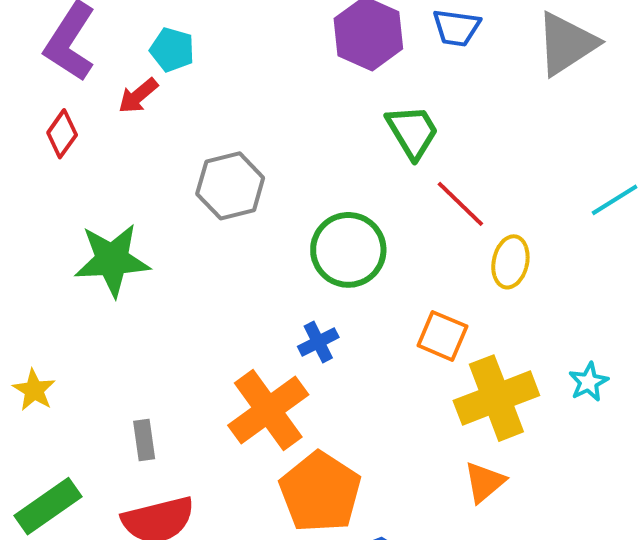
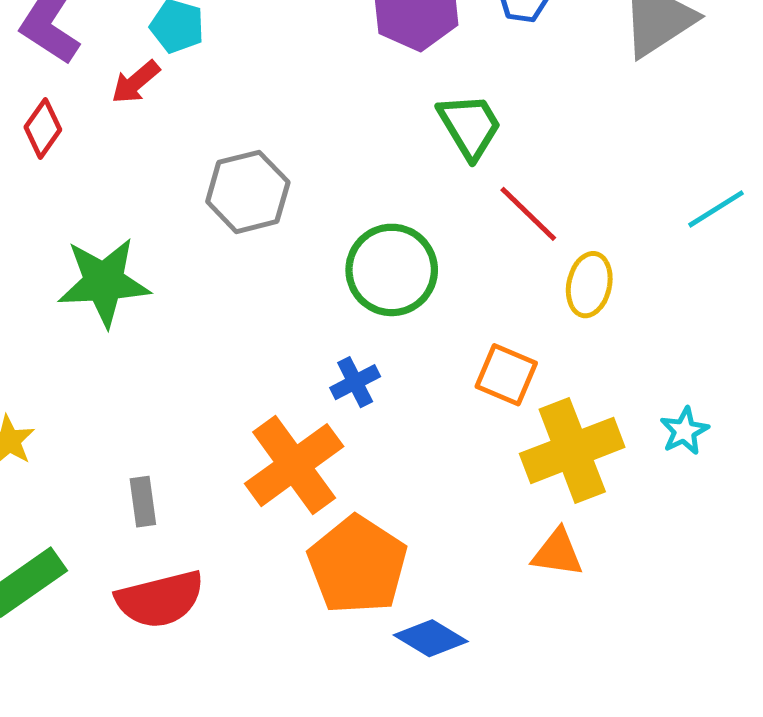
orange triangle: (484, 482) -> (558, 553), turned 48

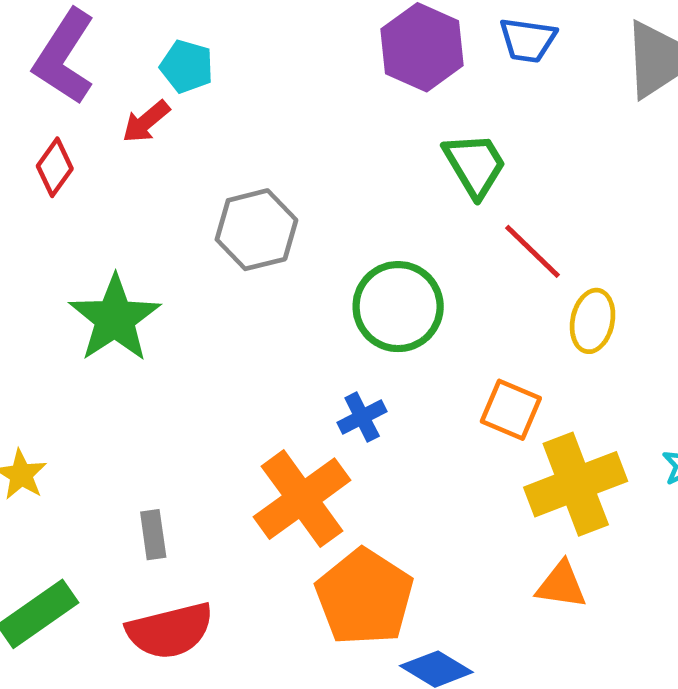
green star: (104, 282) -> (115, 319), turned -30

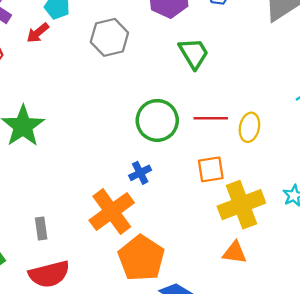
gray hexagon: (256, 230) -> (109, 37), moved
red line: (533, 251) -> (211, 118), moved, turned -44
orange square: (511, 410) -> (211, 169), turned -32

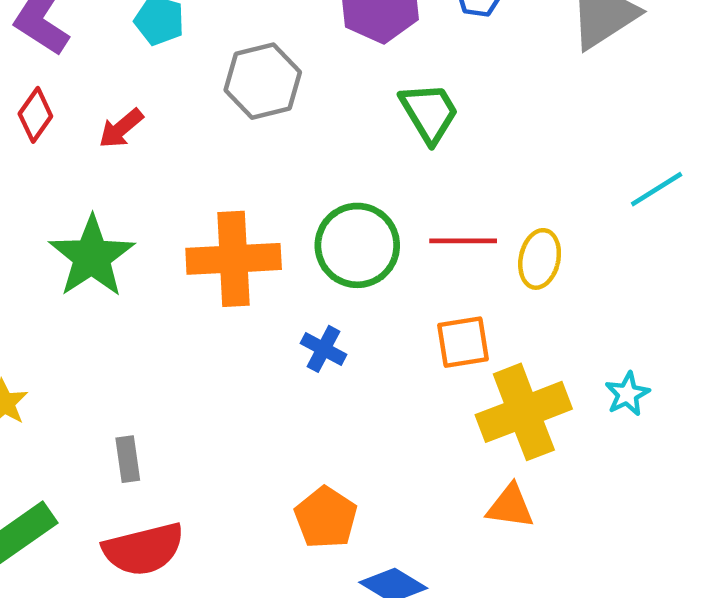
red arrow: (38, 33) -> (121, 128), moved
blue cross: (140, 173) -> (324, 349), turned -35
orange cross: (112, 211) -> (234, 259), moved, turned 33
orange pentagon: (141, 258) -> (326, 518), size x0.7

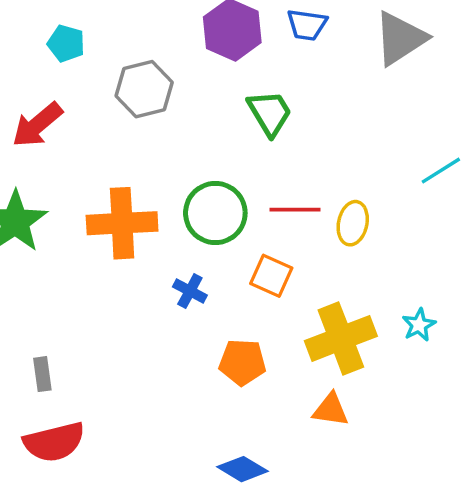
red arrow: (121, 128) -> (37, 125), size x1.5
orange square: (463, 342) -> (271, 276), moved, turned 33
orange pentagon: (326, 518) -> (242, 362), moved, turned -30

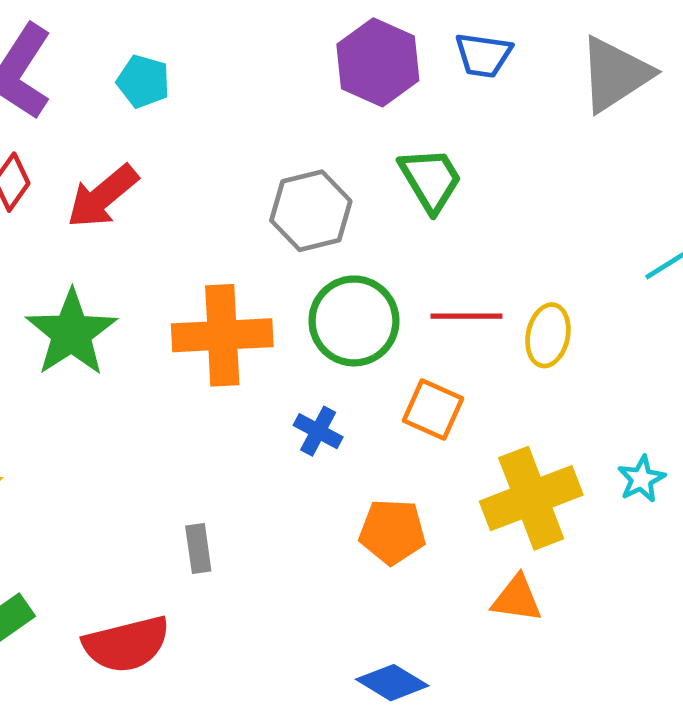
gray hexagon: (144, 89) -> (311, 211), moved
gray rectangle: (42, 374) -> (198, 548), moved

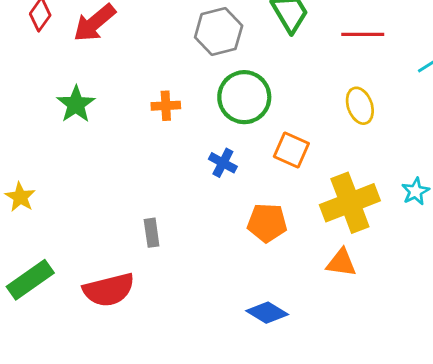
red line: (467, 316) -> (363, 34), moved
green star: (71, 333) -> (76, 104), size x0.7
orange cross: (222, 335) -> (166, 106), size x0.5
yellow ellipse: (548, 335) -> (360, 106), turned -32

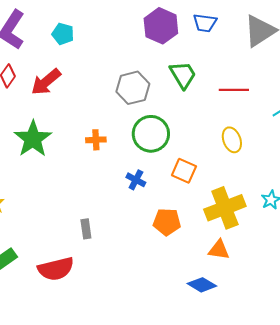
green star: (76, 104) -> (33, 139), size x1.4
blue diamond: (267, 313) -> (202, 285), moved

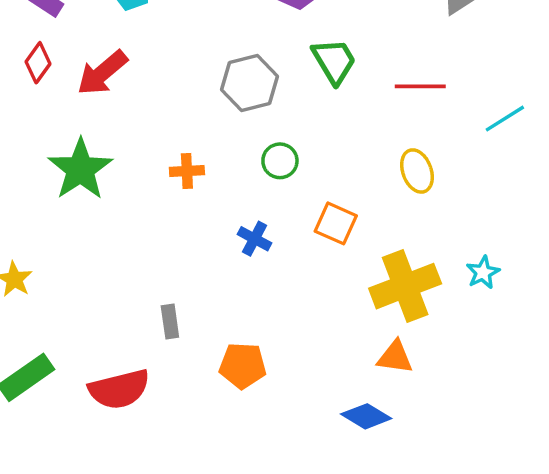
green circle: (151, 134) -> (280, 161), size x0.6
orange pentagon: (167, 222) -> (243, 366), moved

